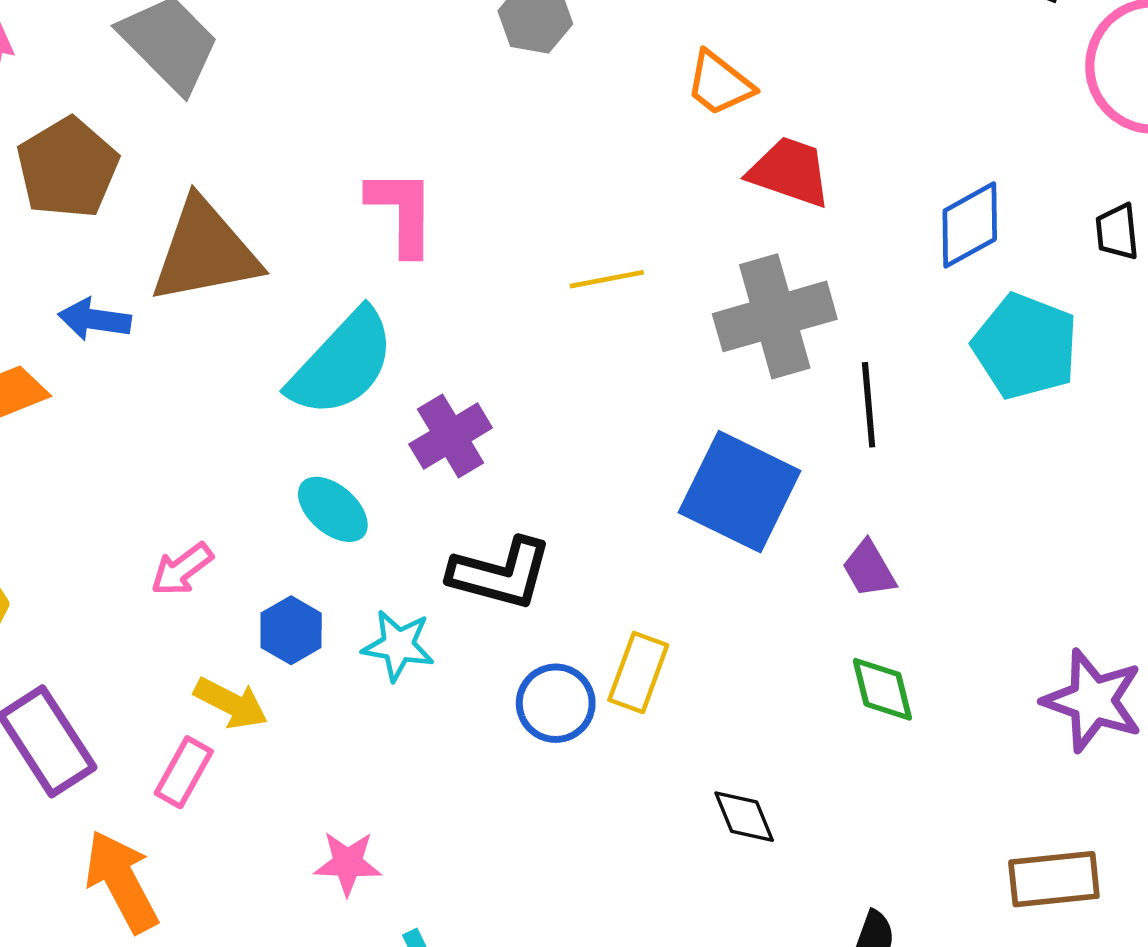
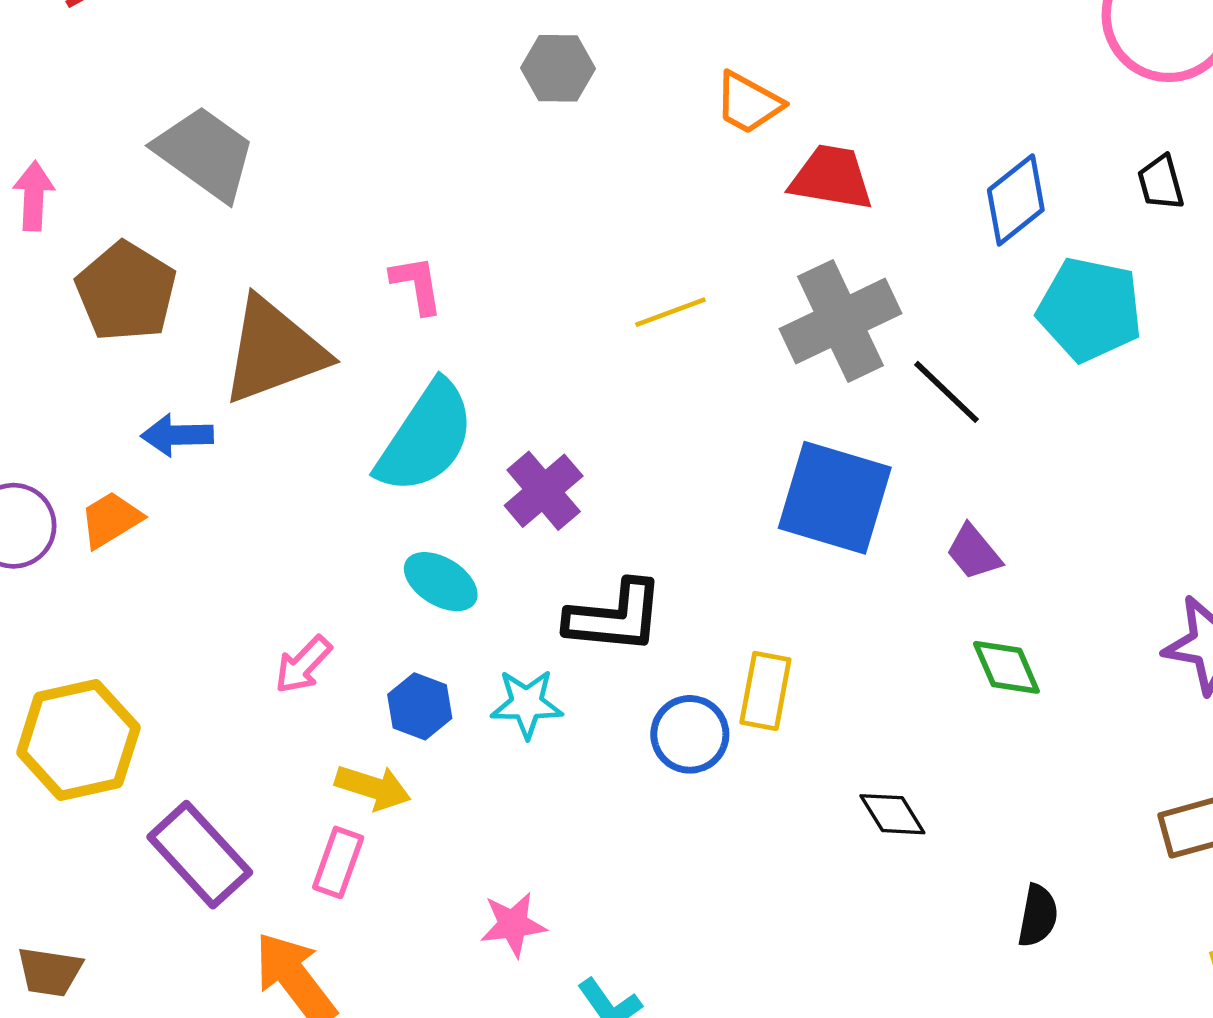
pink L-shape: (402, 212) -> (417, 285), moved, size x0.7
black line: (869, 405) -> (946, 392), turned -32

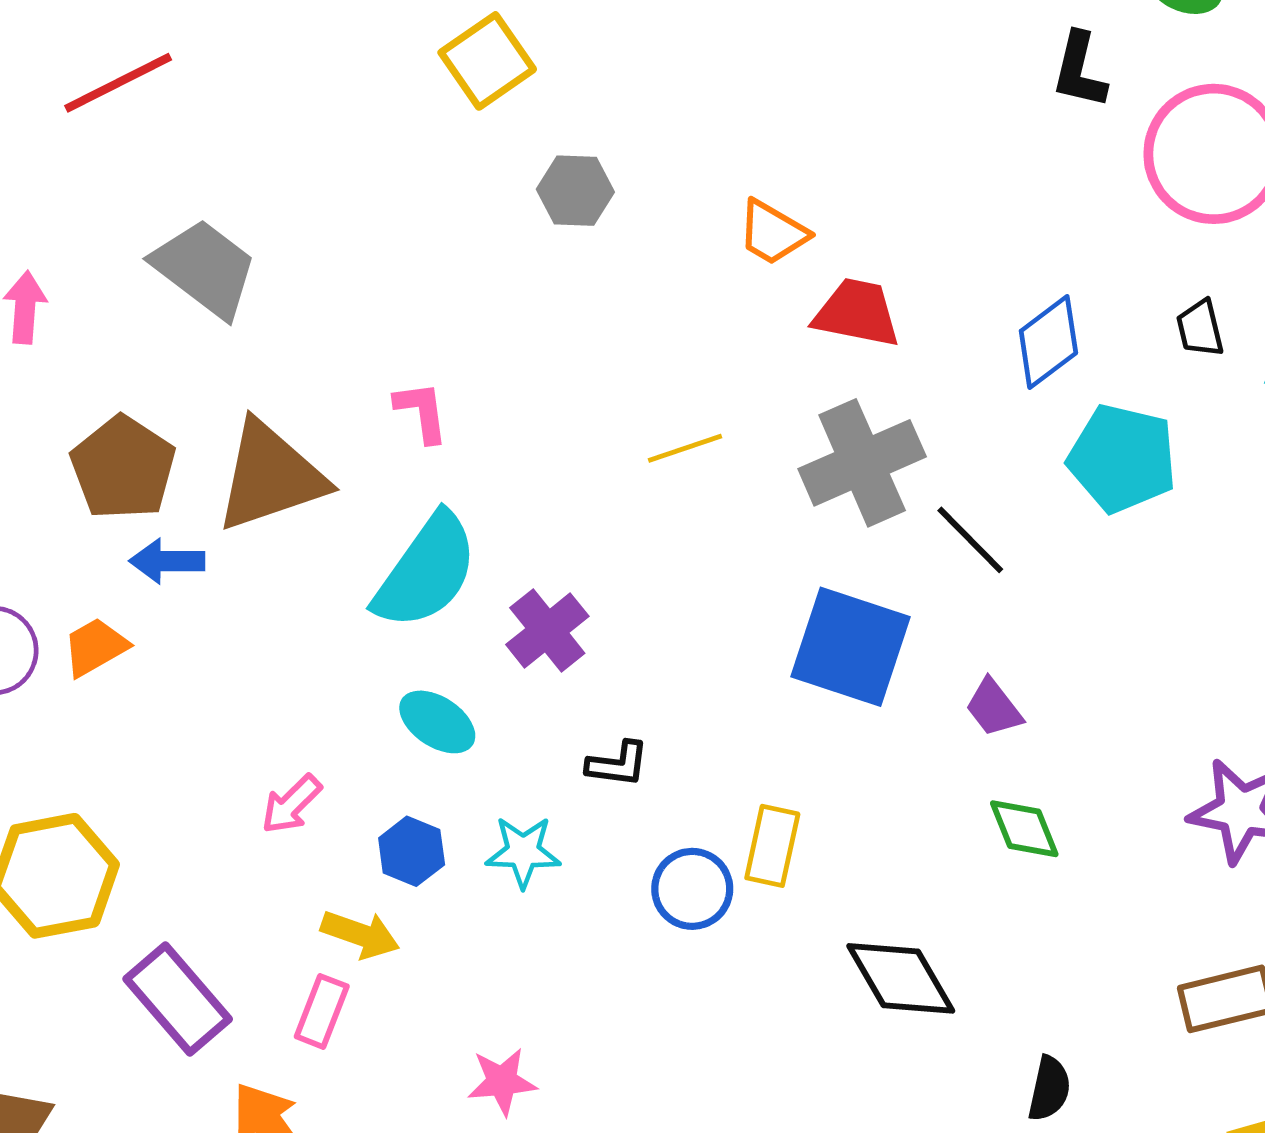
brown pentagon: (126, 292) -> (123, 468), moved
black L-shape: (615, 617) -> (618, 764), size x0.6
black diamond: (892, 814) -> (901, 978), size x1.6

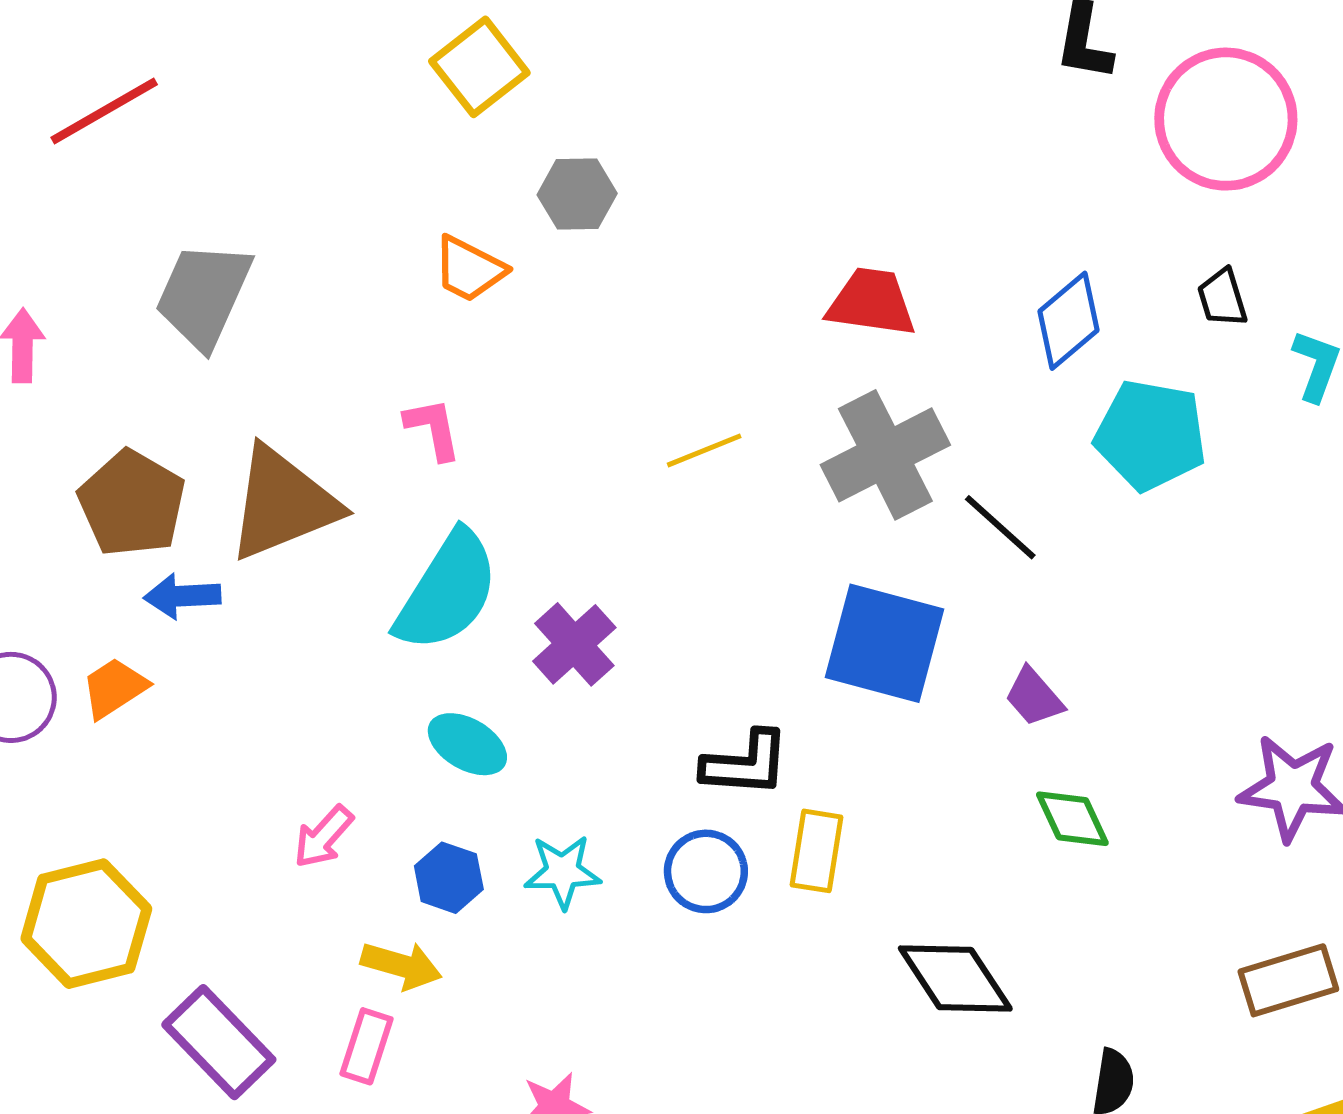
orange trapezoid: (773, 233) -> (469, 269), moved
gray trapezoid: (205, 268) -> (204, 295), turned -100
black L-shape: (618, 764) -> (746, 764), moved, size x1.4
blue circle: (692, 889) -> (706, 871), moved

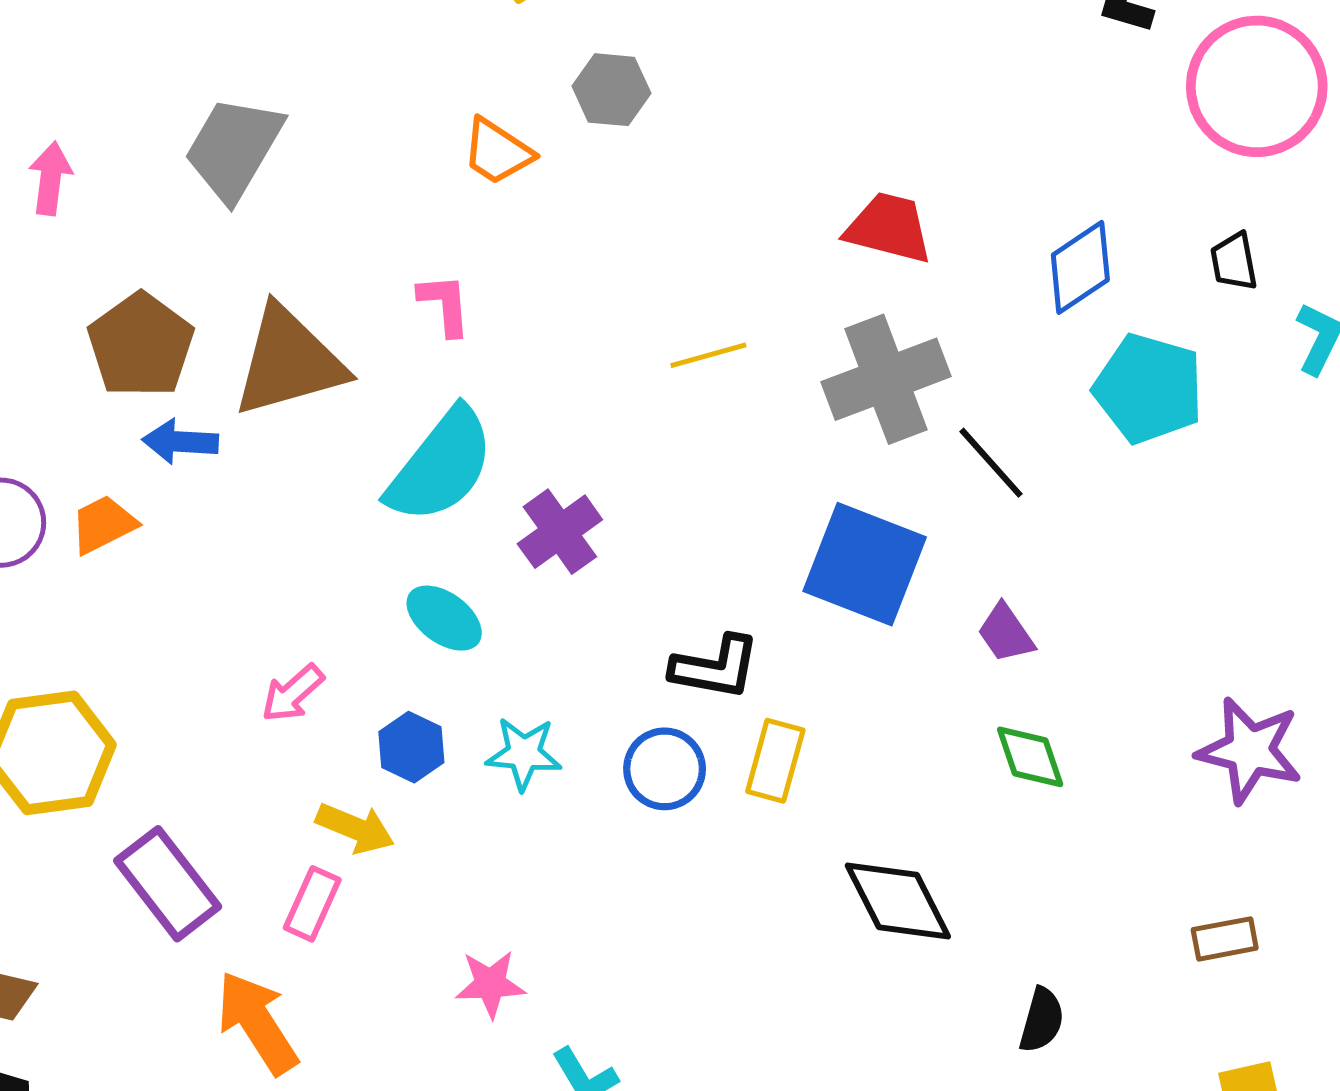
brown rectangle: (1288, 980) -> (1225, 939), size x0.7

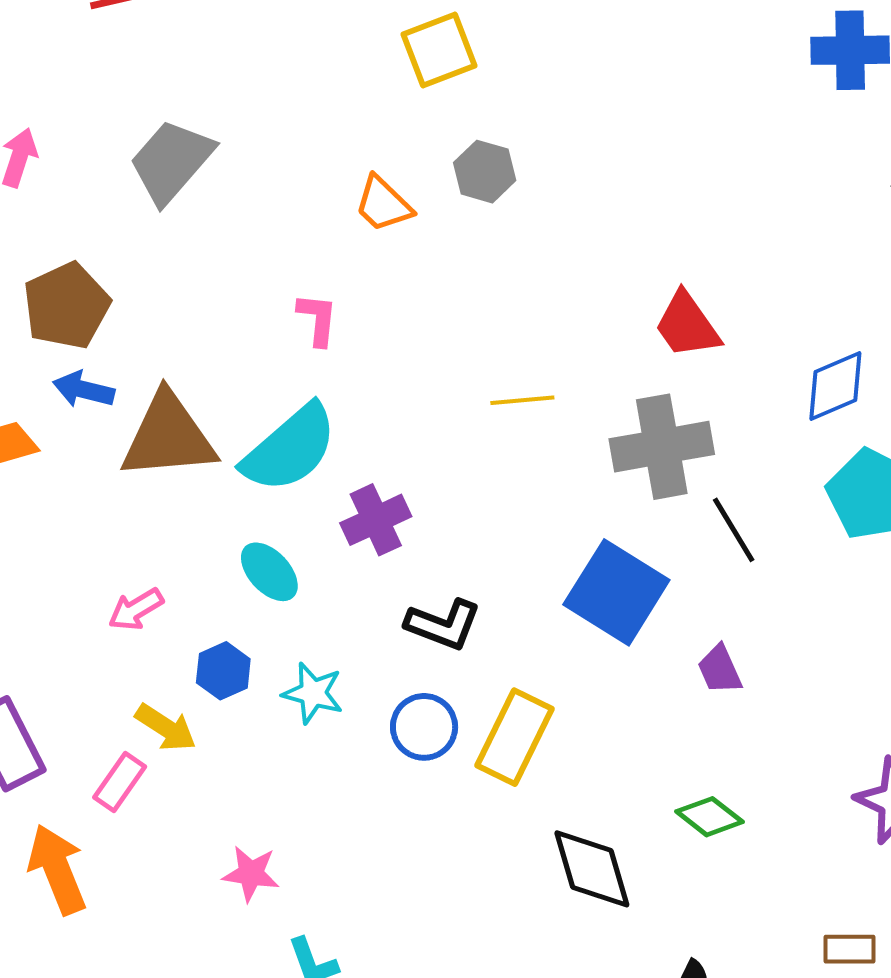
red trapezoid: (889, 228) -> (687, 325), turned -150
brown triangle: (289, 362) -> (168, 436), moved
black L-shape: (715, 667) -> (443, 625), moved
green diamond: (1030, 757) -> (709, 817), moved, turned -44
yellow rectangle: (775, 761) -> (515, 737), size x1.4

